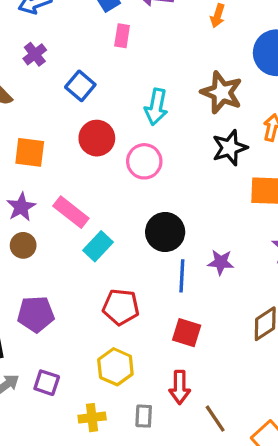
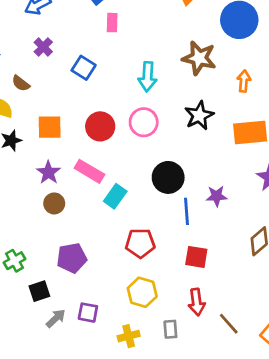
red circle: (97, 138) -> (100, 126), moved
black star: (230, 148) -> (199, 116), moved

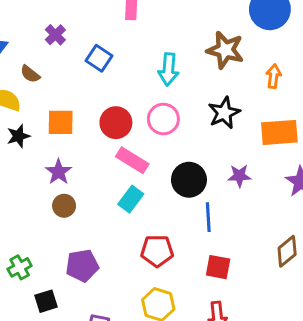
pink rectangle: (89, 171) -> (132, 160), moved
purple star: (217, 196) -> (239, 176), moved

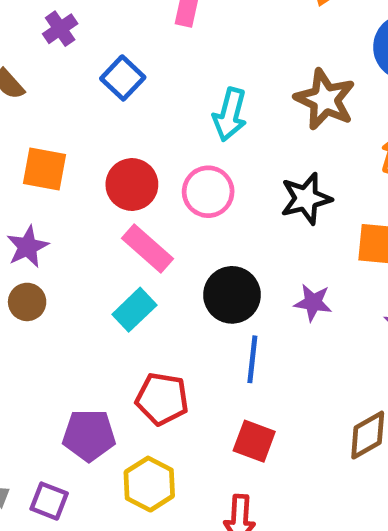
purple pentagon: (82, 266) -> (89, 435), moved

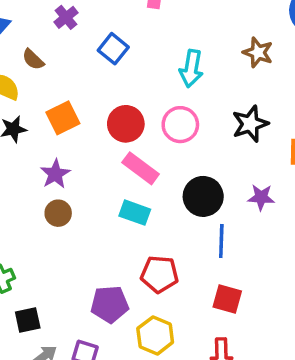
brown star: (325, 99) -> (258, 52), size x0.7
orange square: (44, 169) -> (63, 118), turned -32
cyan rectangle: (134, 310) -> (135, 213), turned 68

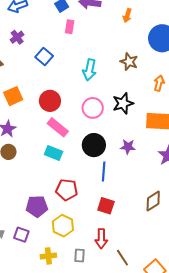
pink circle: (180, 125) -> (93, 108), moved

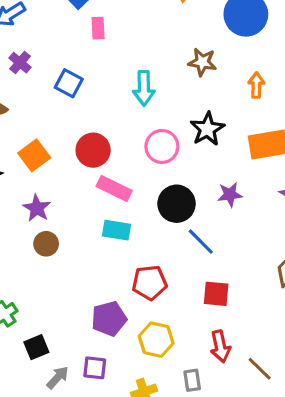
blue line: (104, 172) -> (201, 242), turned -36

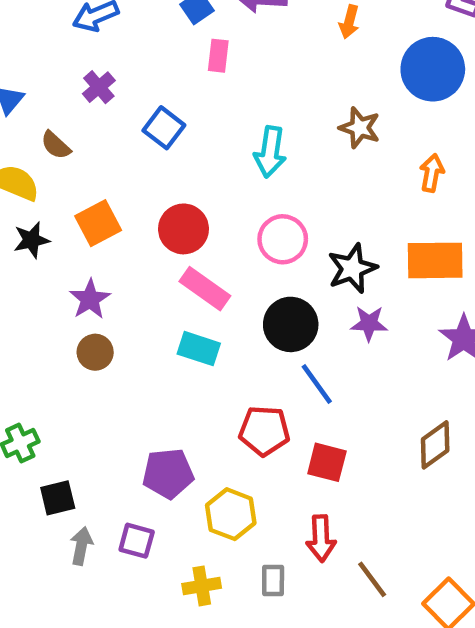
black star: (207, 129) -> (352, 268), moved
red pentagon: (150, 283) -> (264, 431), moved
gray arrow: (58, 377) -> (81, 546), turned -40

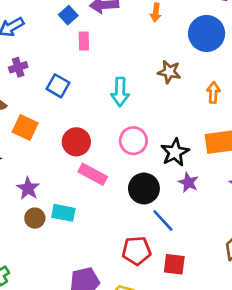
purple cross: (99, 87) -> (18, 67), turned 30
orange square: (98, 223) -> (25, 128), moved, turned -30
purple star: (369, 323) -> (188, 182), turned 30
cyan rectangle: (199, 349) -> (63, 213), moved

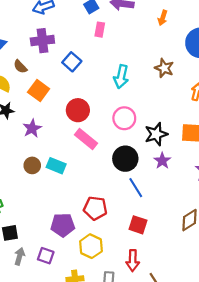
purple cross: (18, 67) -> (42, 41), size x1.5
purple star: (28, 188) -> (32, 128), moved
red pentagon: (136, 251) -> (95, 208), moved

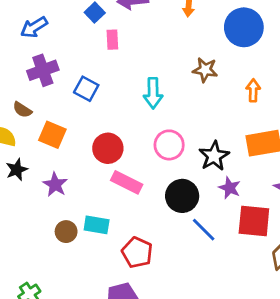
red pentagon: (95, 208) -> (137, 252), moved, turned 30
red square: (138, 225) -> (254, 221), moved, size x1.4

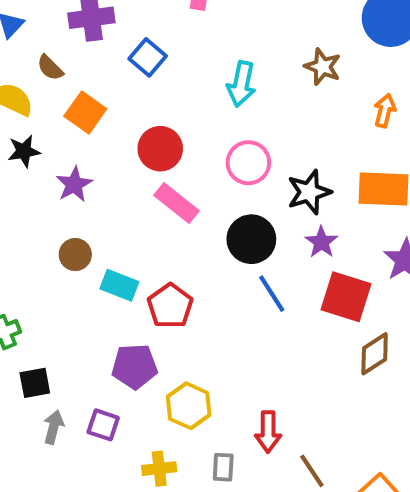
cyan rectangle: (97, 225) -> (119, 285), moved

